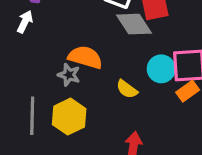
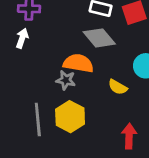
gray diamond: (134, 24) -> (99, 38), moved

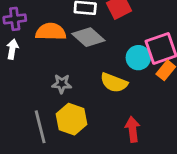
orange semicircle: (78, 63) -> (51, 32), moved
yellow semicircle: (118, 87) -> (114, 83), size x1.4

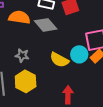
cyan circle: (138, 58) -> (79, 54), moved

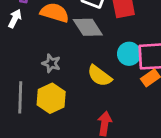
cyan circle: (79, 54) -> (129, 54), moved

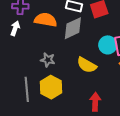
gray diamond: (88, 27) -> (73, 28), turned -75

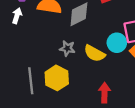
cyan circle: (108, 45) -> (117, 43), moved
gray star: (48, 60) -> (67, 48), moved

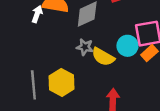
white arrow: (17, 16) -> (37, 14), moved
gray star: (67, 48) -> (85, 47), moved

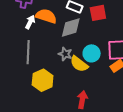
cyan circle: (127, 46) -> (92, 53), moved
gray line: (33, 85) -> (28, 52), moved

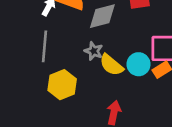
cyan circle: (92, 53) -> (139, 64), moved

